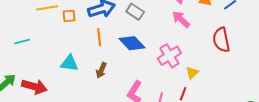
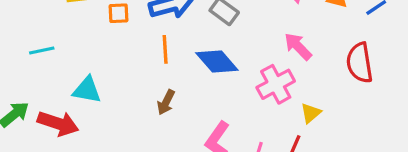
pink arrow: (181, 19) -> (298, 46), moved
cyan triangle: (69, 63) -> (87, 90), moved

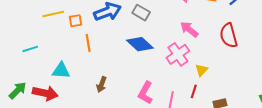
orange line: (165, 49) -> (88, 43), moved
brown arrow: (166, 102) -> (102, 84), moved

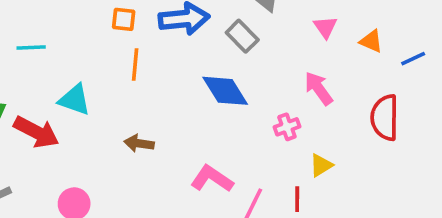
pink cross: (178, 54) -> (287, 127), size x0.6
brown arrow: (102, 84) -> (139, 143), turned 63
red line: (194, 91) -> (297, 199), turned -32
pink L-shape: (145, 93) -> (212, 179), turned 80

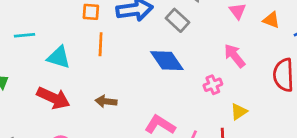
cyan triangle: (75, 100) -> (59, 57), moved
red arrow: (36, 132) -> (53, 98), moved

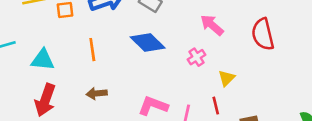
orange line: (101, 44) -> (92, 50), moved
red arrow: (53, 98) -> (45, 100), turned 96

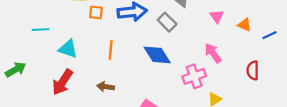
red semicircle: (263, 34) -> (253, 70), size x0.7
pink cross: (196, 57) -> (194, 76), size x1.5

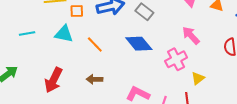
cyan triangle: (68, 49) -> (64, 34), moved
orange line: (111, 50) -> (95, 44), turned -42

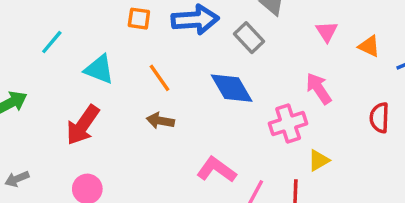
cyan line: (27, 33) -> (52, 42), turned -49
cyan triangle: (64, 34) -> (99, 69), moved
brown arrow: (94, 79) -> (160, 121), moved

